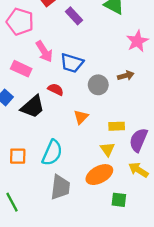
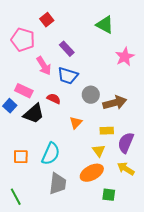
purple rectangle: (74, 16) -> (67, 49), moved
pink rectangle: (21, 69) -> (24, 91), moved
brown arrow: (126, 76) -> (115, 103), moved, size x1.6

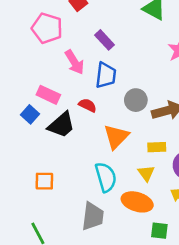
blue trapezoid: (68, 76) -> (106, 75), turned -100
orange triangle: (76, 123) -> (116, 137), size x1.5
cyan semicircle: (51, 154) -> (106, 177), moved, turned -40
orange ellipse: (92, 173) -> (137, 202), turned 45

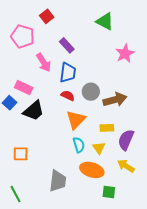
red semicircle: (88, 105) -> (68, 96), moved
cyan semicircle: (106, 177) -> (79, 145), moved, size x0.7

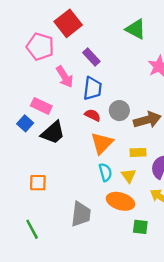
red square: (47, 16) -> (68, 23), size x1.6

